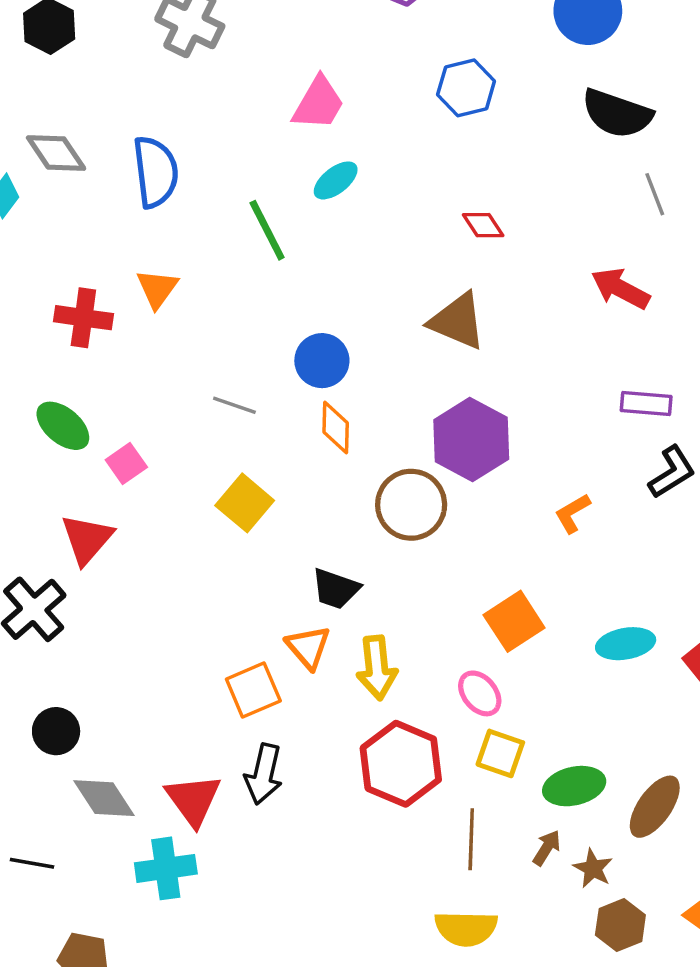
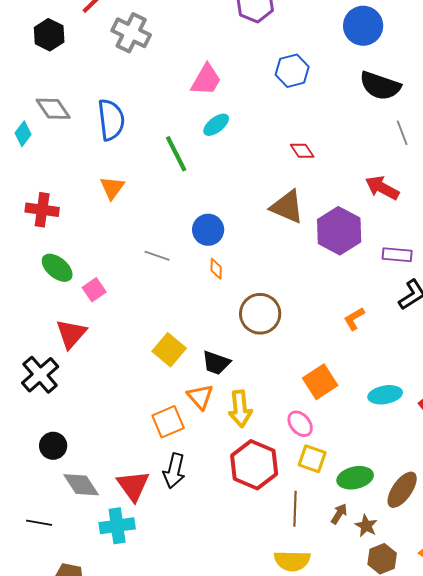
red cross: (83, 318) -> (42, 210), moved
orange diamond: (336, 428) -> (216, 269), size x0.7
purple hexagon: (471, 440) -> (339, 231), moved
yellow square: (245, 503) -> (169, 350), moved

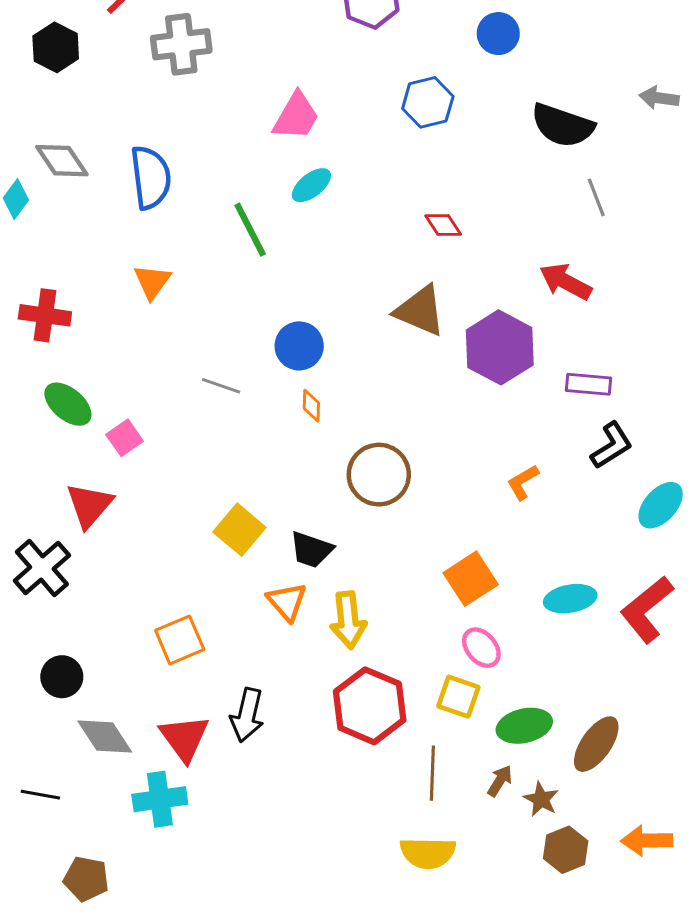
blue circle: (363, 26) -> (498, 34), moved, size x0.7
gray cross: (131, 33) -> (181, 44), turned -33
orange square: (168, 422) -> (180, 640), moved
pink ellipse: (300, 424) -> (481, 648), moved

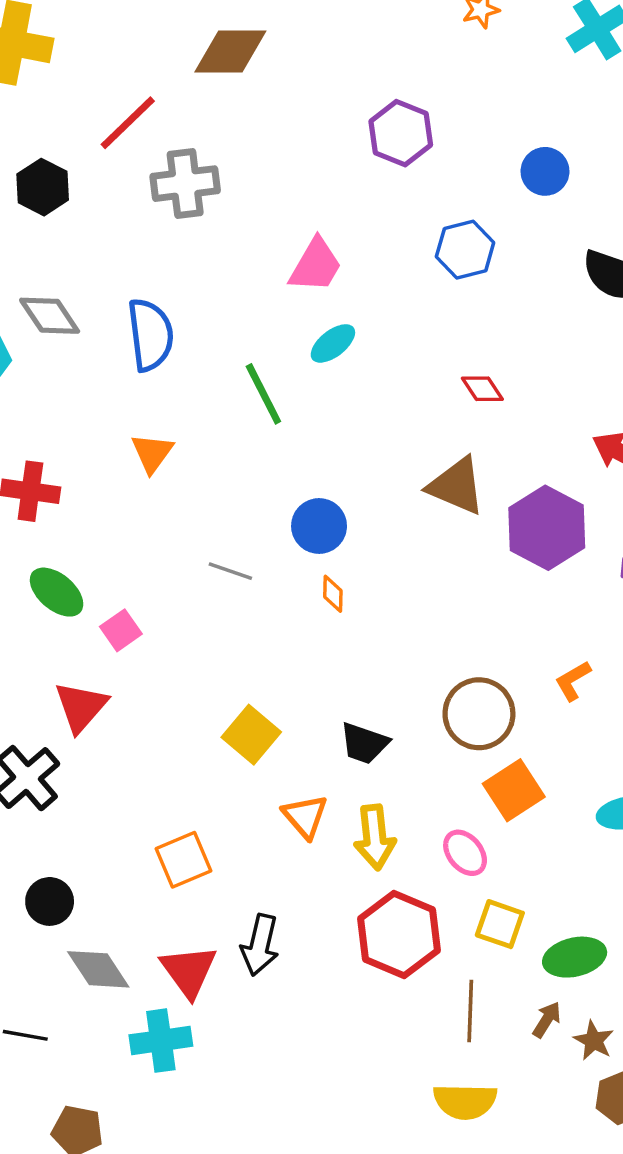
brown circle: (379, 475) -> (479, 714), moved
black trapezoid: (311, 550) -> (364, 743), moved
pink ellipse: (481, 648) -> (465, 853), moved

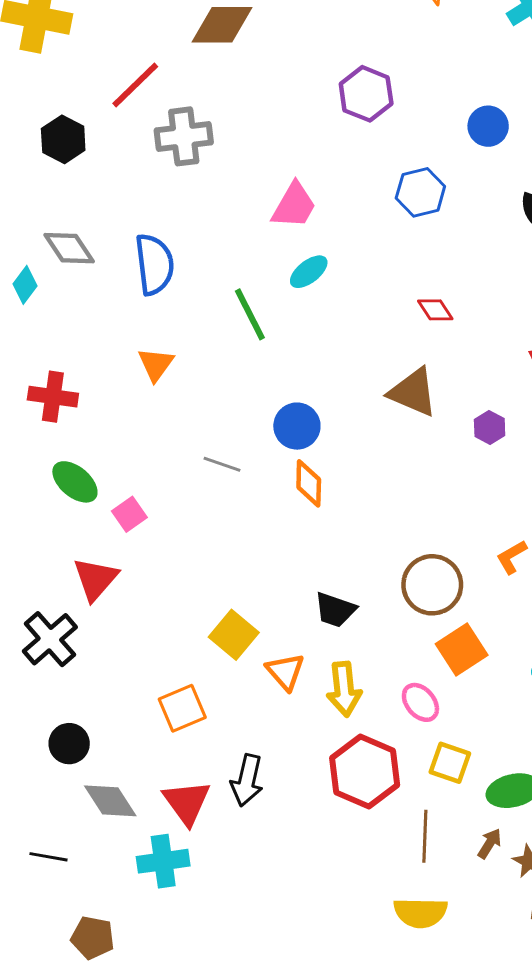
purple hexagon: (547, 528) -> (490, 428), size x0.5
orange diamond: (333, 594) -> (309, 483), size x1.5
yellow square: (251, 735) -> (234, 635), moved

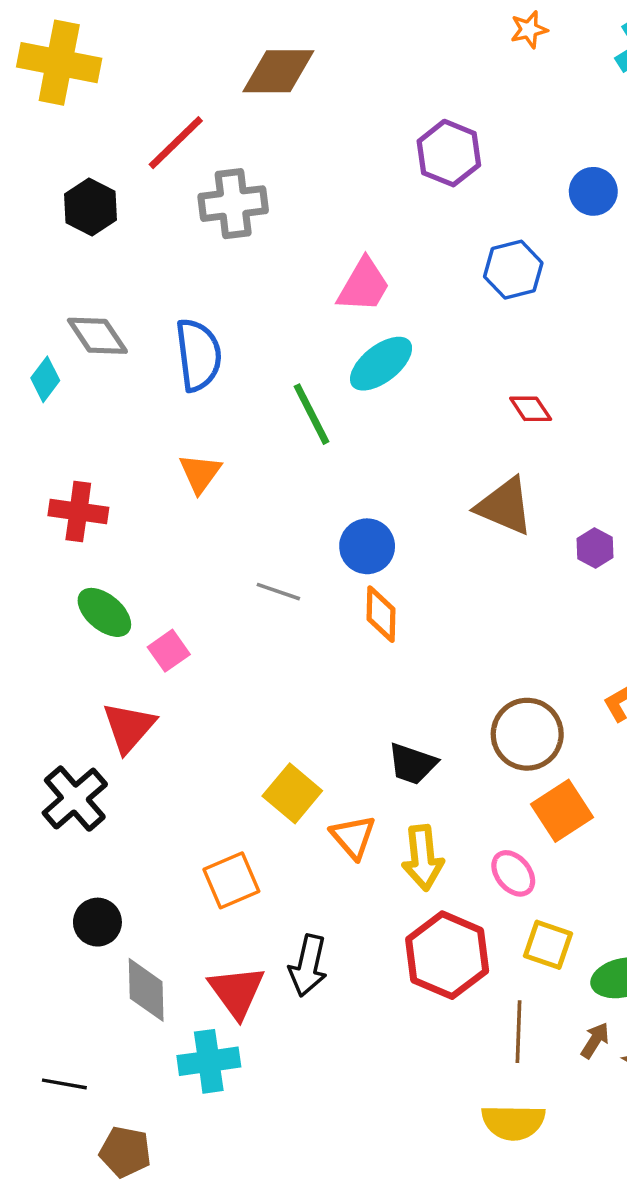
cyan ellipse: (309, 272) -> (381, 364), size x1.4
gray diamond: (110, 801) -> (146, 990), turned 32
black line: (49, 857) -> (64, 1084), moved

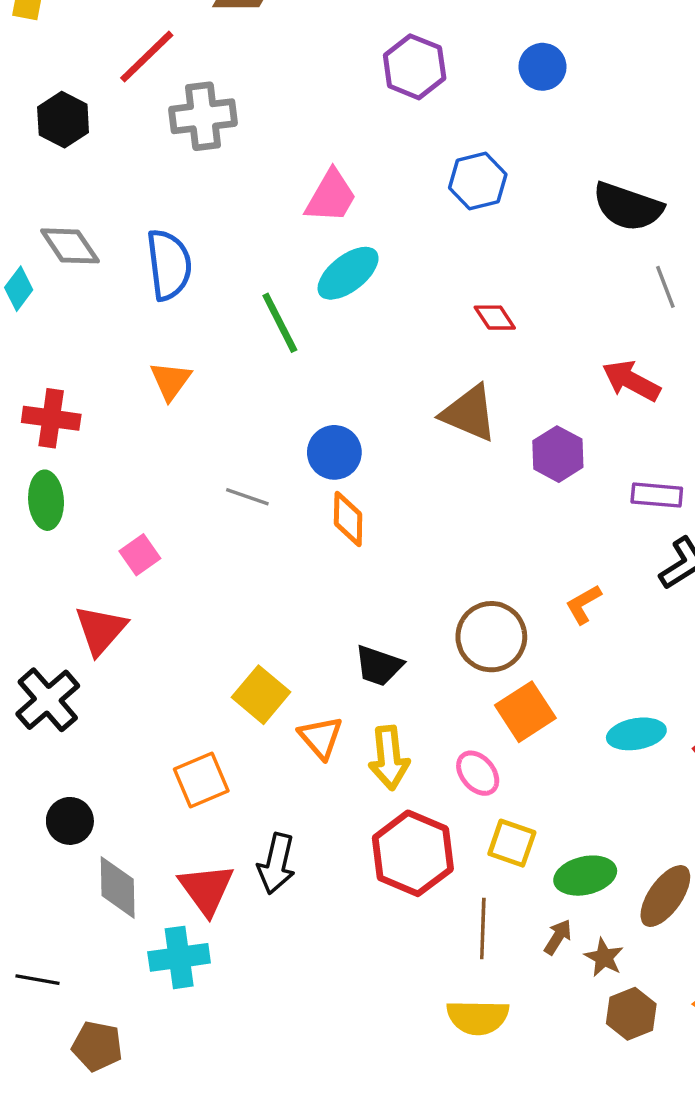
blue circle: (593, 191) -> (543, 67), moved
purple hexagon: (595, 548) -> (558, 454), size x1.4
green ellipse: (104, 612) -> (46, 500), moved, turned 46

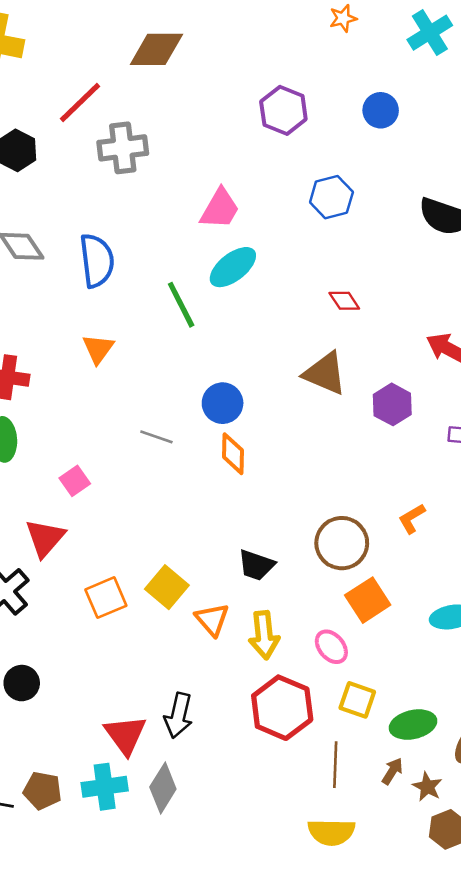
orange square: (201, 780) -> (106, 598), moved
gray diamond: (118, 887) -> (163, 788), moved, turned 33
brown pentagon: (97, 1046) -> (42, 791), moved

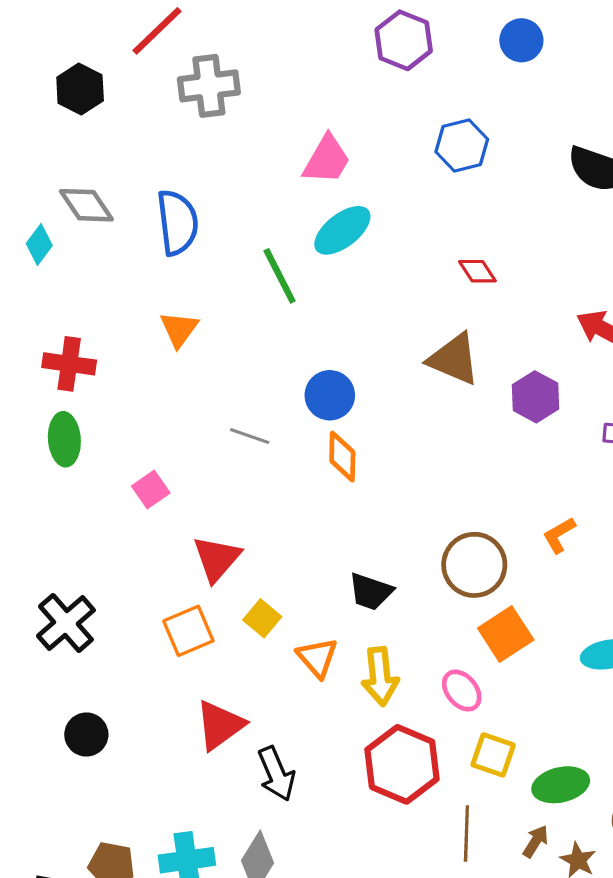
red triangle: (45, 538) -> (217, 559), moved
yellow square: (167, 587) -> (262, 618), size x0.7
black arrow: (178, 715) -> (276, 774), turned -36
red triangle: (125, 735) -> (220, 725), moved, turned 30

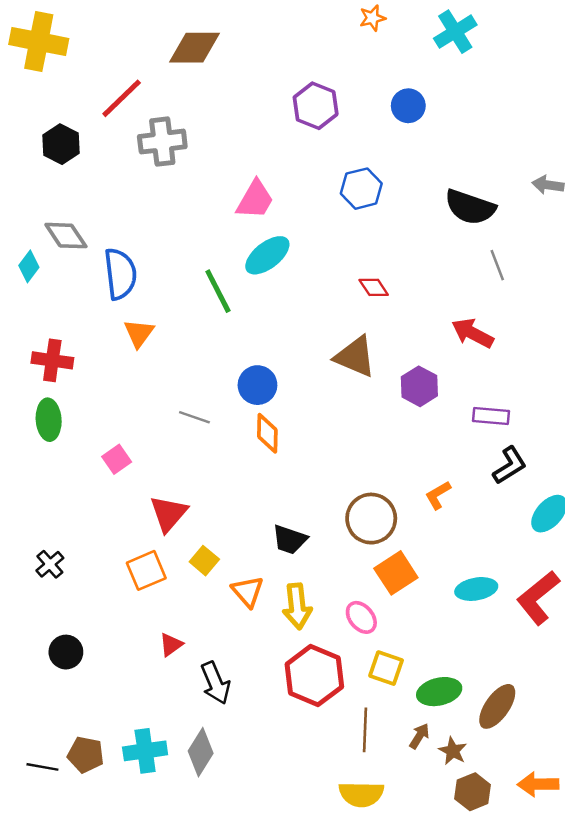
blue semicircle: (177, 222) -> (120, 274), moved
black cross: (66, 623) -> (50, 564), size x0.6
red triangle: (220, 725) -> (171, 645), size x0.6

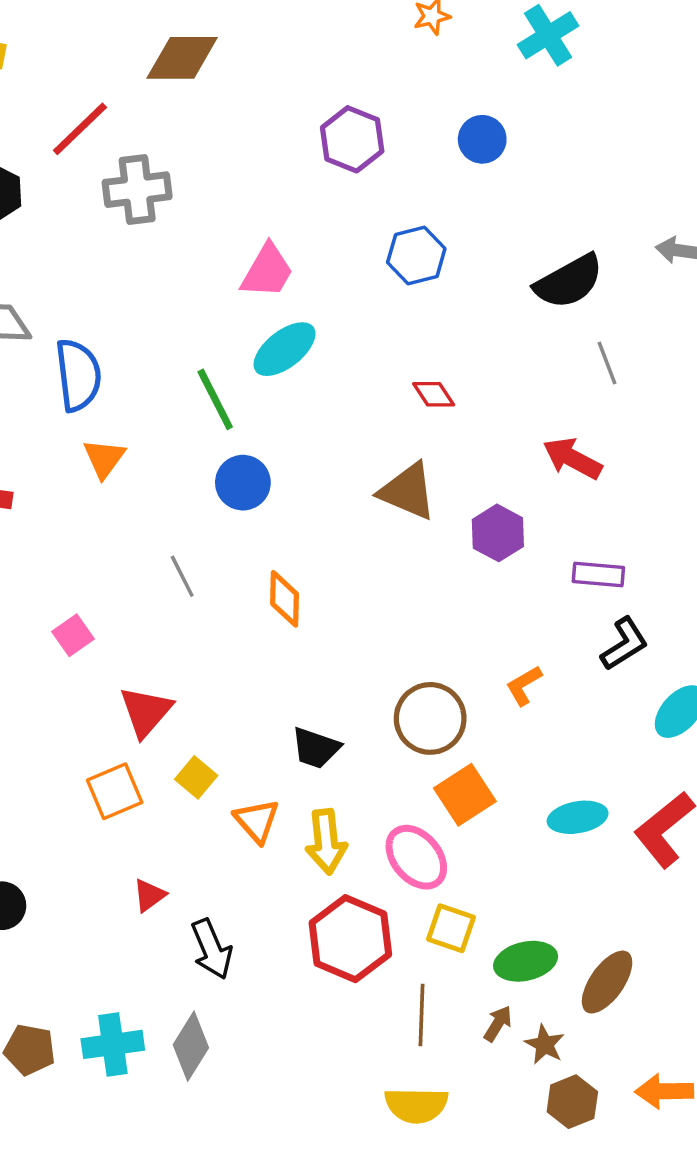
black semicircle: (470, 207) -> (569, 281), turned -48
blue circle: (257, 385) -> (243, 483), moved
gray line: (194, 417) -> (182, 576), turned 44
pink ellipse: (361, 617) -> (416, 857), size x1.4

